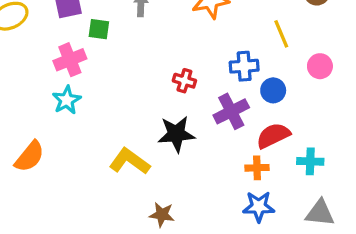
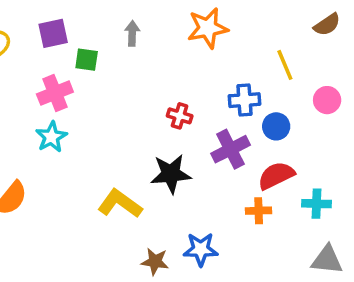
blue star: (259, 207) -> (201, 249), moved

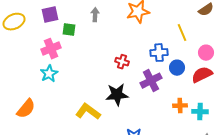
red semicircle: (276, 176) -> (202, 75), moved
orange cross: (259, 211) -> (180, 106), moved

